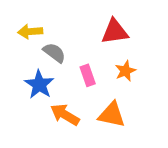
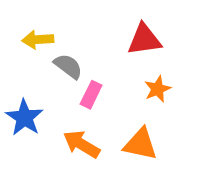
pink rectangle: (88, 75) -> (91, 95), moved, turned 45
blue star: (39, 84) -> (24, 118), moved

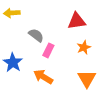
yellow arrow: (38, 40) -> (12, 13), moved
orange triangle: (140, 144) -> (87, 79), moved, turned 48

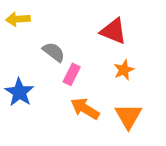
red triangle: (77, 21) -> (113, 31), turned 30
orange arrow: (43, 77) -> (85, 109), moved

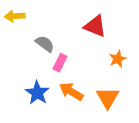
orange star: (124, 70) -> (118, 59), moved
blue star: (19, 92) -> (37, 93), moved

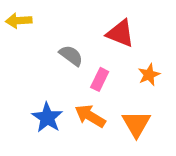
gray semicircle: (45, 44) -> (71, 56), moved
pink rectangle: (60, 63) -> (100, 79), moved

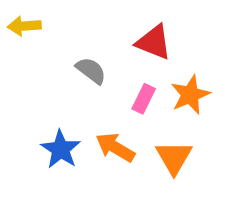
orange star: (149, 75) -> (190, 95), size x1.4
pink rectangle: (100, 79) -> (144, 99), moved

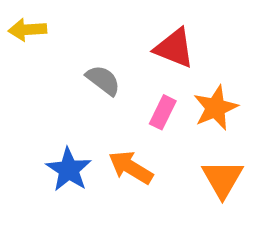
orange triangle: (174, 157) -> (222, 179), moved

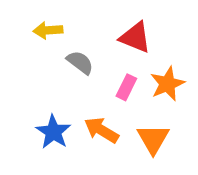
yellow arrow: (27, 30) -> (48, 30), moved
orange triangle: (222, 179) -> (153, 139), moved

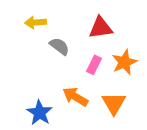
red triangle: (135, 37) -> (101, 28), turned -30
blue star: (53, 132) -> (40, 113), moved

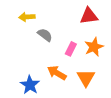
red triangle: (101, 28) -> (89, 16), moved

